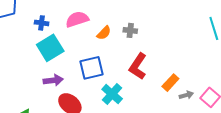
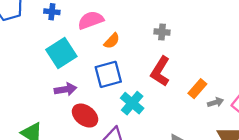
blue cross: (42, 23) -> (52, 12), moved
gray cross: (130, 30) -> (162, 32), moved
orange semicircle: (104, 33) -> (112, 41), moved

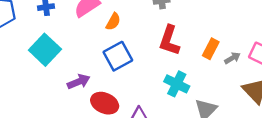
cyan square: (61, 53) -> (45, 50), moved
cyan cross: (132, 103) -> (177, 84), moved

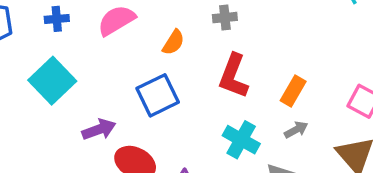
orange semicircle: (113, 22) -> (173, 42), moved
gray arrow: (232, 58) -> (296, 130), moved

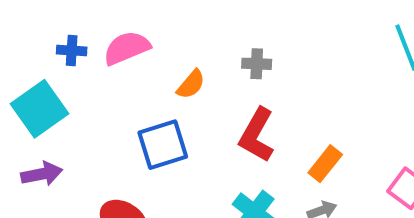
blue cross: (57, 19) -> (72, 50), moved
purple arrow: (99, 129) -> (42, 174), moved

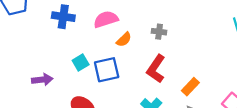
pink semicircle: (127, 48) -> (106, 19), moved
blue cross: (72, 50) -> (63, 17), size x1.5
cyan square: (39, 109) -> (81, 63), moved, size x0.6

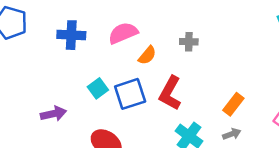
red L-shape: (156, 69) -> (170, 93), moved

